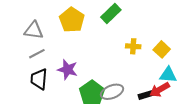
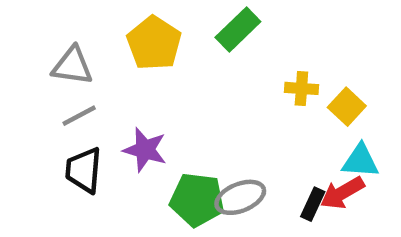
yellow cross: (133, 46) -> (301, 88), moved
green pentagon: (92, 93) -> (197, 200), turned -30
black rectangle: (146, 95) -> (313, 204), turned -48

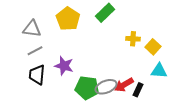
red arrow: (342, 193) -> (124, 85), moved

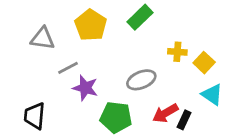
gray line: (35, 51) -> (68, 68), moved
cyan triangle: (159, 71) -> (212, 95), turned 30
black trapezoid: (37, 75) -> (35, 116), moved
gray ellipse: (106, 87) -> (141, 80), moved

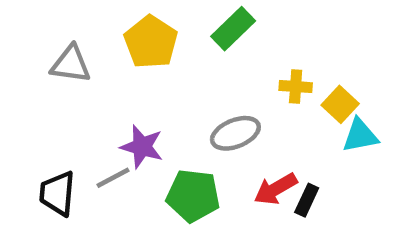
gray line: (68, 68) -> (113, 178), moved
cyan triangle: (212, 95) -> (360, 136), moved, turned -45

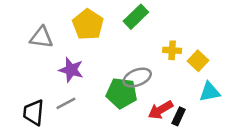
cyan triangle: (360, 136) -> (210, 92), moved
purple star: (142, 147) -> (71, 70), moved
green pentagon: (193, 196) -> (122, 93), moved

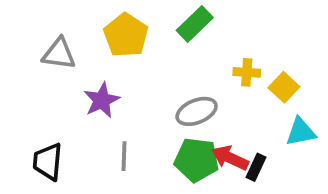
purple star: (71, 70) -> (102, 100), turned 30
green pentagon: (122, 93) -> (197, 160), moved
gray line: (66, 103) -> (124, 156), moved, turned -60
red arrow: (160, 110) -> (230, 158), turned 55

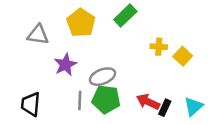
gray ellipse: (197, 111) -> (103, 77), moved
cyan triangle: (301, 132) -> (193, 107), moved, turned -30
green pentagon: (197, 160) -> (106, 99), moved

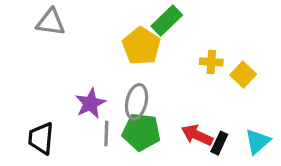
yellow pentagon: (81, 23) -> (141, 46), moved
gray triangle: (38, 35) -> (51, 22), moved
purple star: (65, 65) -> (90, 103), moved
gray ellipse: (103, 77) -> (137, 102), turned -55

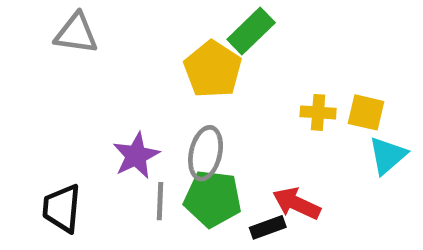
yellow cross: (211, 62) -> (318, 112), moved
yellow square: (243, 75) -> (366, 112), turned -30
cyan triangle: (257, 141) -> (388, 156), moved
black rectangle: (219, 143) -> (268, 227), moved, turned 45

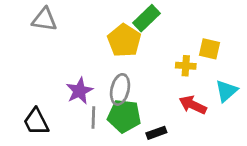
yellow square: (366, 112) -> (210, 49), moved
red arrow: (297, 203) -> (193, 105), moved
black trapezoid: (62, 208) -> (36, 122), turned -32

